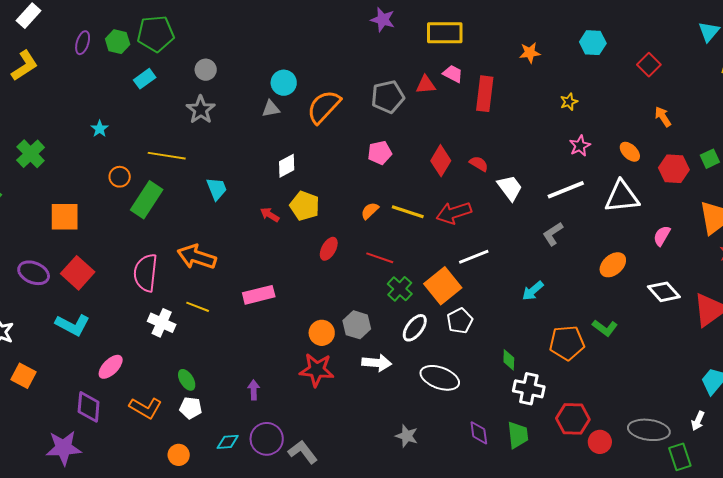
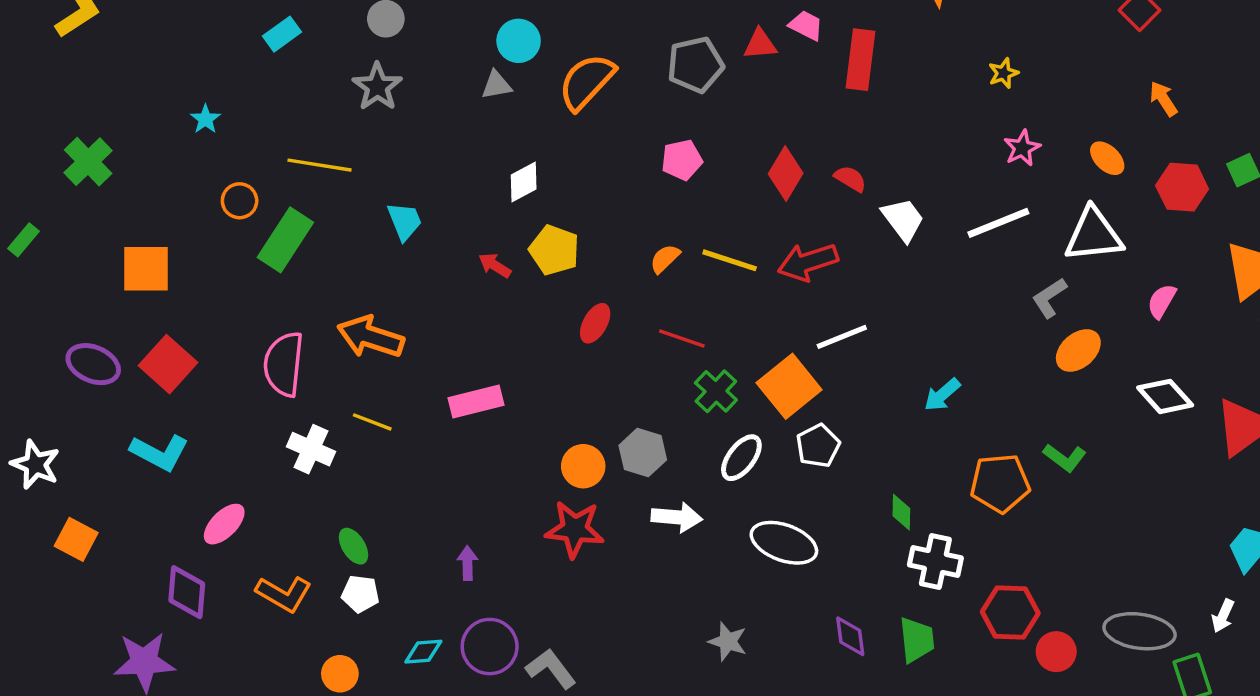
gray L-shape: (553, 234) -> (1049, 298), moved

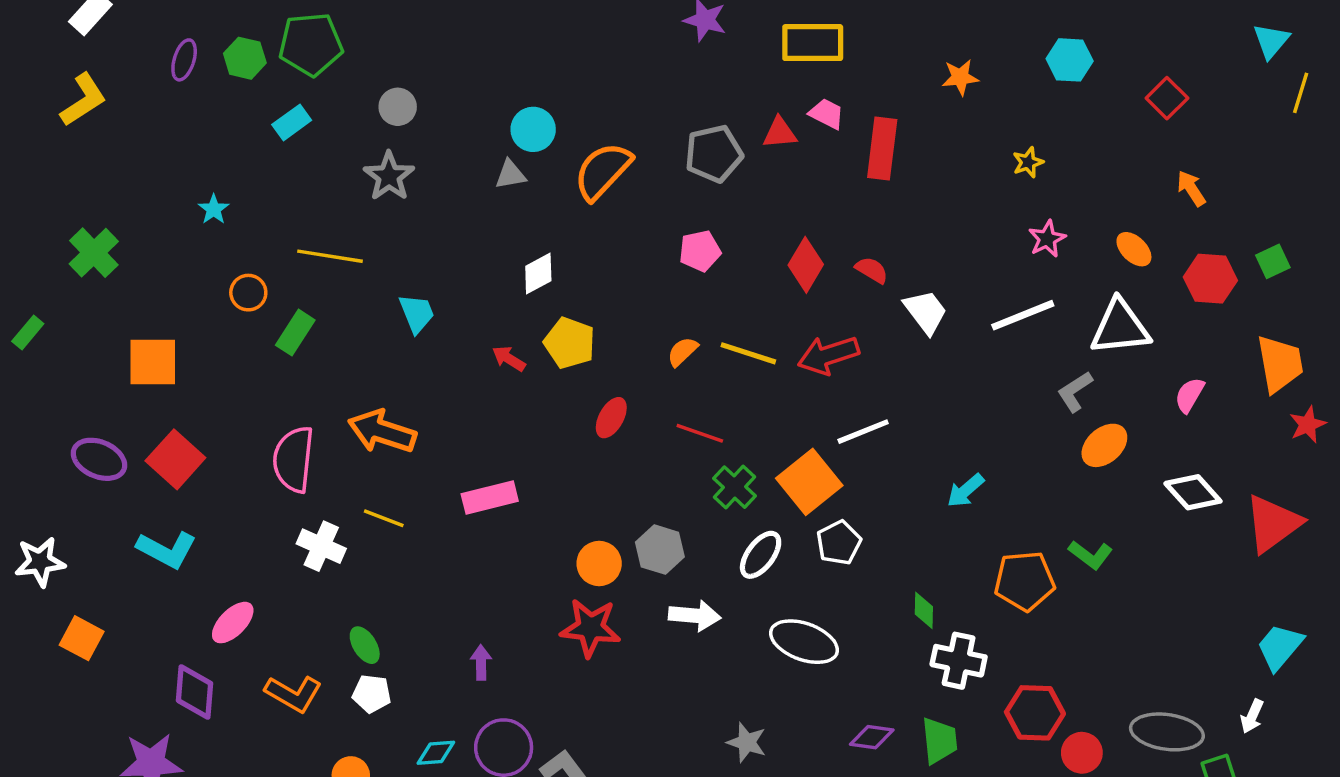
green rectangle: (285, 240) -> (295, 333), size x0.7
white star: (35, 464) -> (40, 562), turned -30
purple diamond: (850, 636) -> (872, 737), turned -75

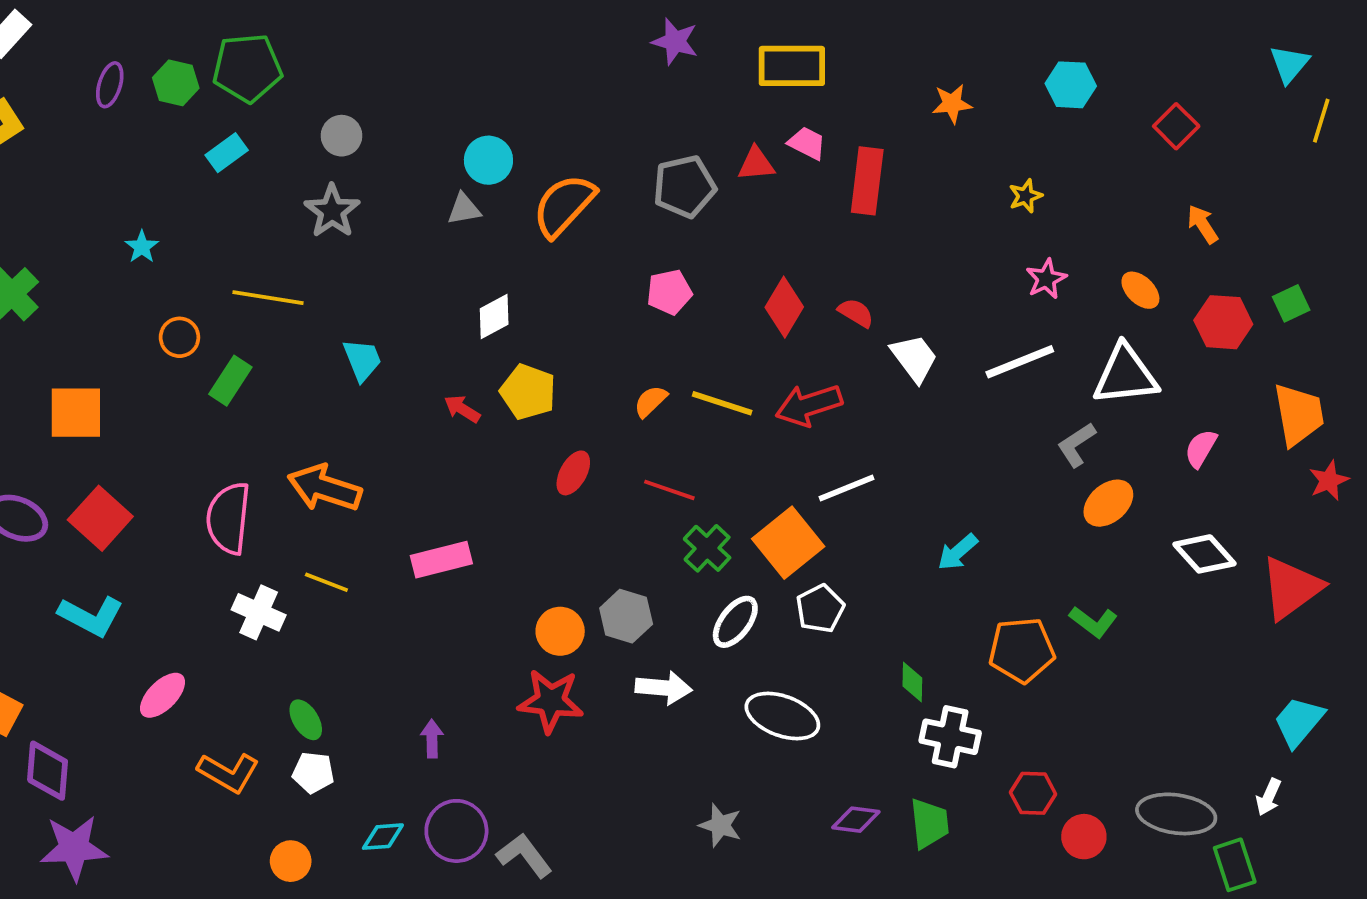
purple diamond: (194, 692) -> (48, 771), moved
red hexagon: (1035, 713) -> (1033, 793), size x0.7

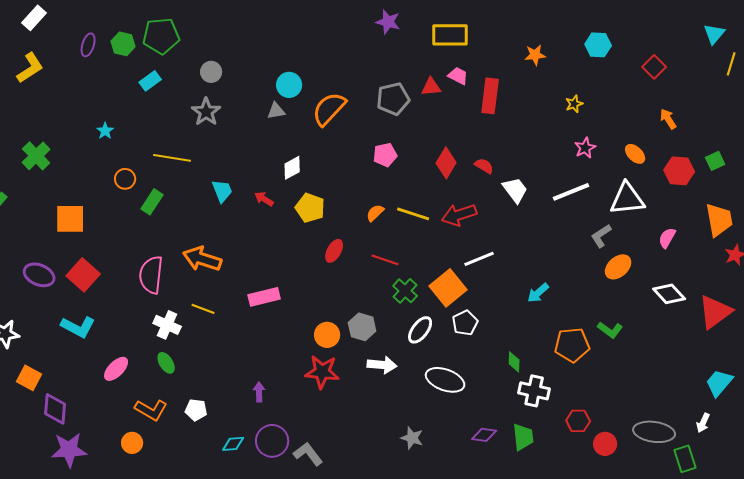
red arrow: (462, 409) -> (264, 199), moved
green ellipse: (306, 720) -> (166, 363), moved
orange circle: (291, 861) -> (132, 443), moved

